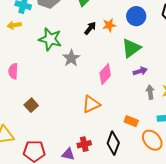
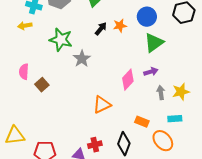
green triangle: (131, 48) -> (154, 43), moved
pink diamond: (105, 74) -> (128, 80), moved
brown square: (31, 105) -> (42, 85), moved

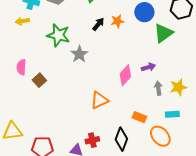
green triangle: (154, 43) -> (163, 33), moved

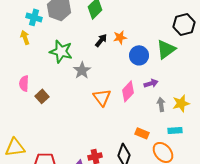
blue circle: (144, 12) -> (139, 55), moved
yellow arrow: (22, 21) -> (25, 37), turned 80
orange triangle: (99, 100) -> (102, 97), moved, turned -42

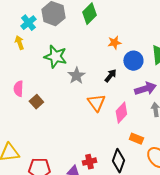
cyan cross: (34, 17) -> (28, 23), turned 35
black arrow: (101, 40) -> (110, 76), moved
purple arrow: (151, 83) -> (145, 89), size x1.5
pink diamond: (128, 91) -> (121, 113), moved

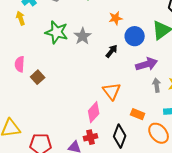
gray star: (76, 76) -> (83, 36), moved
orange triangle: (96, 103) -> (112, 91), moved
pink diamond: (121, 113) -> (94, 112), moved

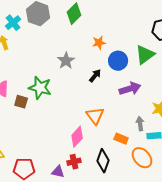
green star: (57, 32) -> (40, 88), moved
brown square: (38, 77) -> (21, 102), turned -32
gray arrow: (157, 85) -> (140, 124), moved

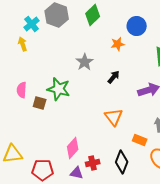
blue circle: (118, 61) -> (137, 26), moved
pink diamond: (77, 137) -> (73, 148), moved

